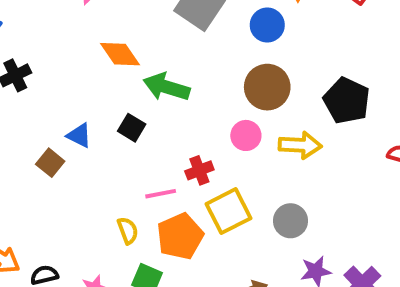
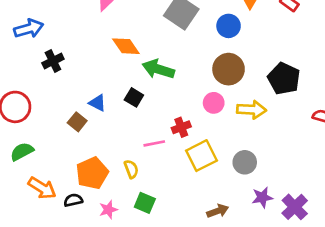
orange pentagon: (180, 236) -> (92, 173), moved

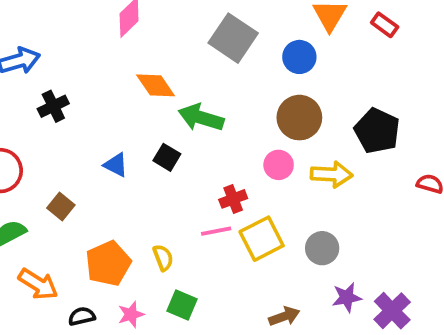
brown square: (77, 122) -> (61, 207), moved
pink line: (154, 143) -> (216, 231), moved
black semicircle: (73, 200) -> (82, 316), moved

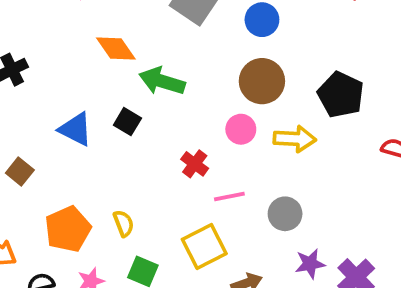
blue triangle: (116, 165) -> (76, 129), size x1.4
red cross: (233, 199) -> (195, 164), turned -32
pink line: (216, 231) -> (229, 196), moved
yellow square: (262, 239) -> (204, 246), moved

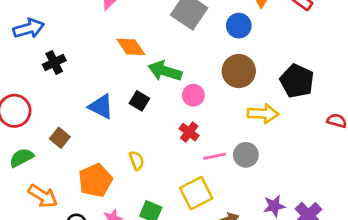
pink circle: (241, 129) -> (193, 95), moved
gray circle: (285, 214) -> (246, 155), moved
yellow semicircle: (124, 223) -> (137, 160), moved

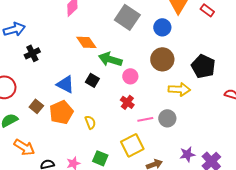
orange pentagon: (95, 180) -> (61, 112), moved

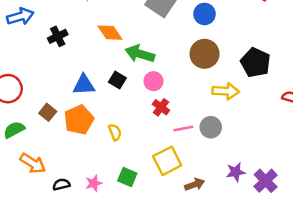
black cross: (32, 53) -> (58, 36), moved
pink circle: (130, 76) -> (153, 81), moved
blue triangle: (65, 84) -> (84, 85), turned -30

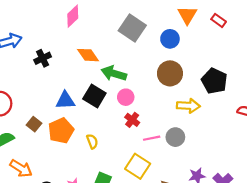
black square: (117, 80) -> (94, 96), size x1.5
yellow square: (167, 161) -> (138, 166), turned -30

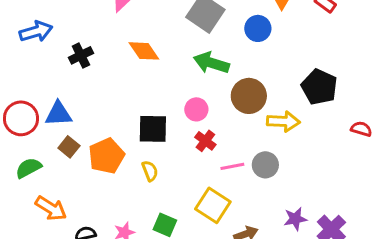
green arrow: (114, 73) -> (211, 63), moved
brown circle: (170, 73) -> (249, 96), moved
black square: (94, 96) -> (153, 129), moved, turned -30
blue triangle: (65, 100) -> (58, 114), moved

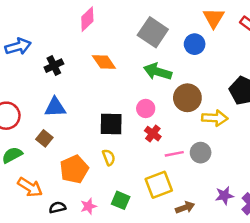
blue triangle: (58, 114) -> (55, 107), moved
orange pentagon: (106, 156) -> (74, 169), moved
yellow square: (213, 205) -> (159, 185), turned 36

